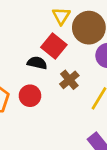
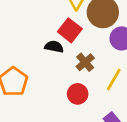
red circle: (30, 96) -> (78, 94), moved

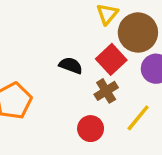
red square: (70, 30) -> (111, 59), moved

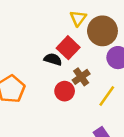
red square: (111, 59) -> (68, 48), moved
red circle: (91, 129) -> (65, 91), moved

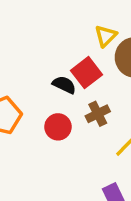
red circle: (65, 91) -> (58, 127), moved

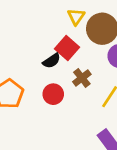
black semicircle: (64, 85) -> (52, 61), turned 132

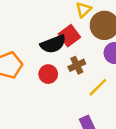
black semicircle: (52, 61) -> (53, 44), size x1.5

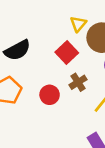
black semicircle: (53, 44) -> (17, 50), moved

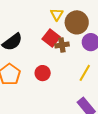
brown cross: (78, 82) -> (62, 45), moved, turned 32

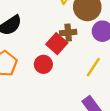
red square: (51, 38) -> (57, 44), moved

